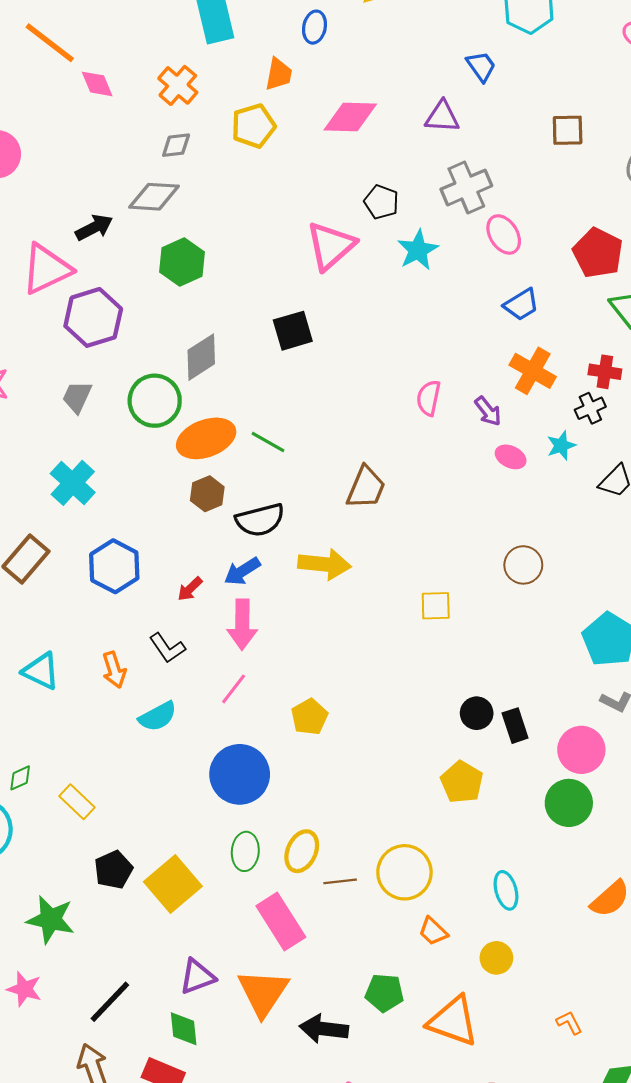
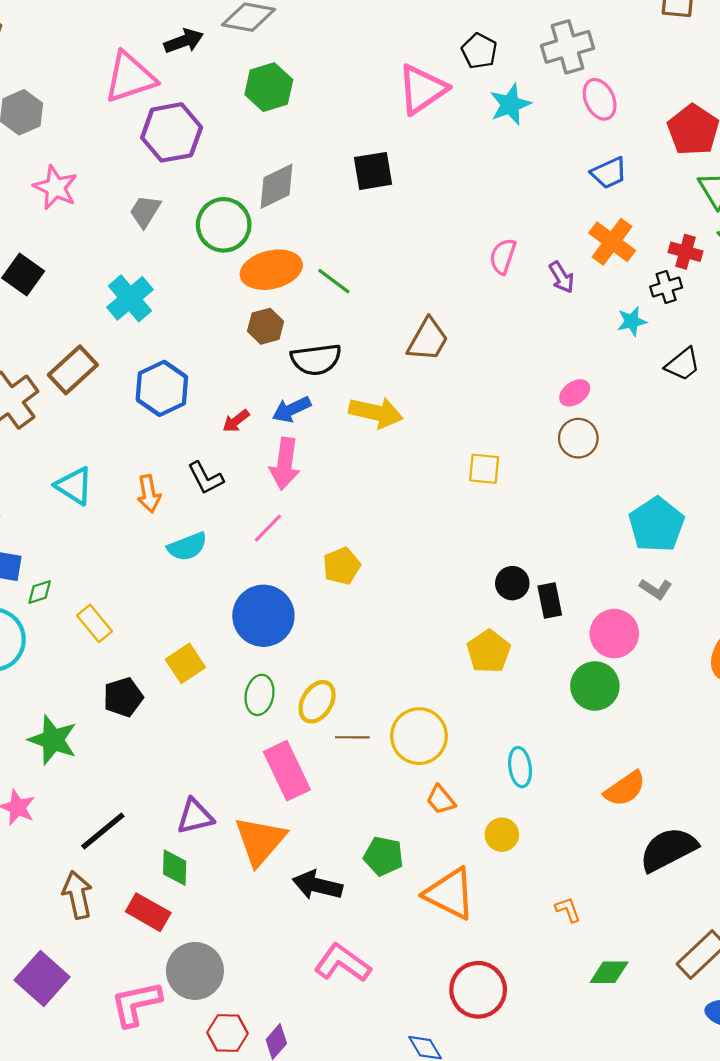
pink ellipse: (511, 457) -> (575, 393), moved, turned -68
yellow square: (173, 884) -> (185, 663), moved, size x0.7

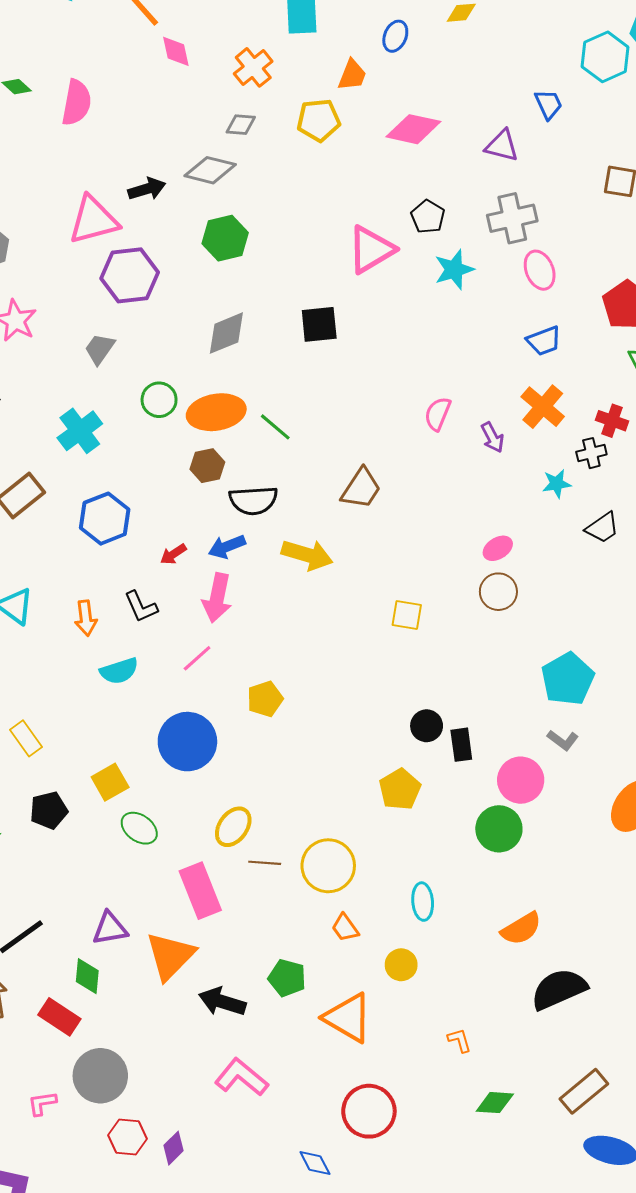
green circle: (224, 225) -> (159, 400), moved, size x0.7
green ellipse: (260, 695) -> (139, 828), moved, turned -69
pink L-shape: (136, 1004) -> (42, 1103), size x0.6

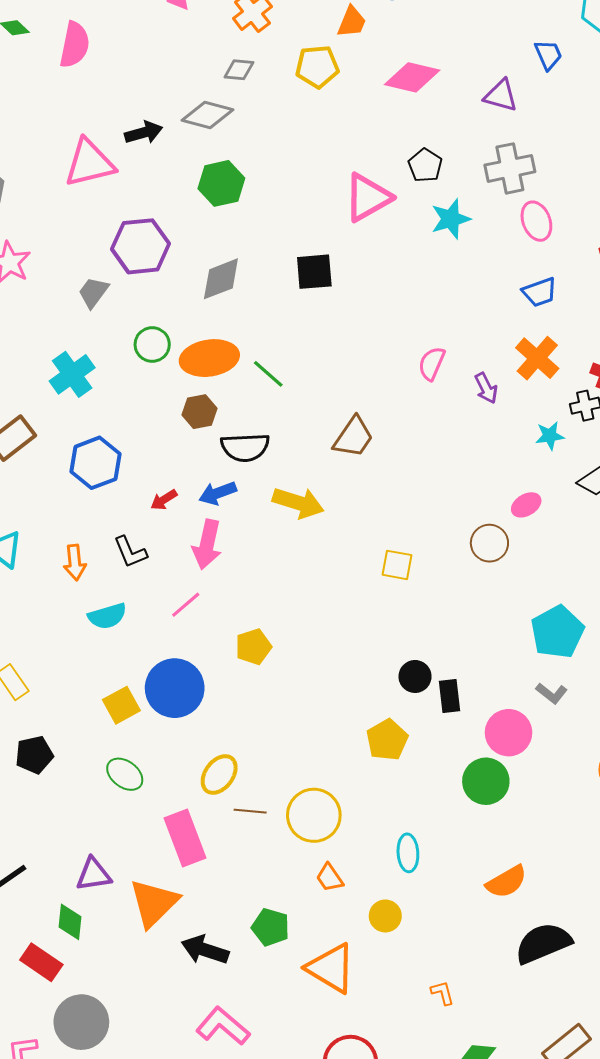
purple hexagon: (130, 275) -> (141, 246), moved
pink ellipse: (498, 548) -> (526, 505), moved
yellow square: (110, 782) -> (121, 705), moved

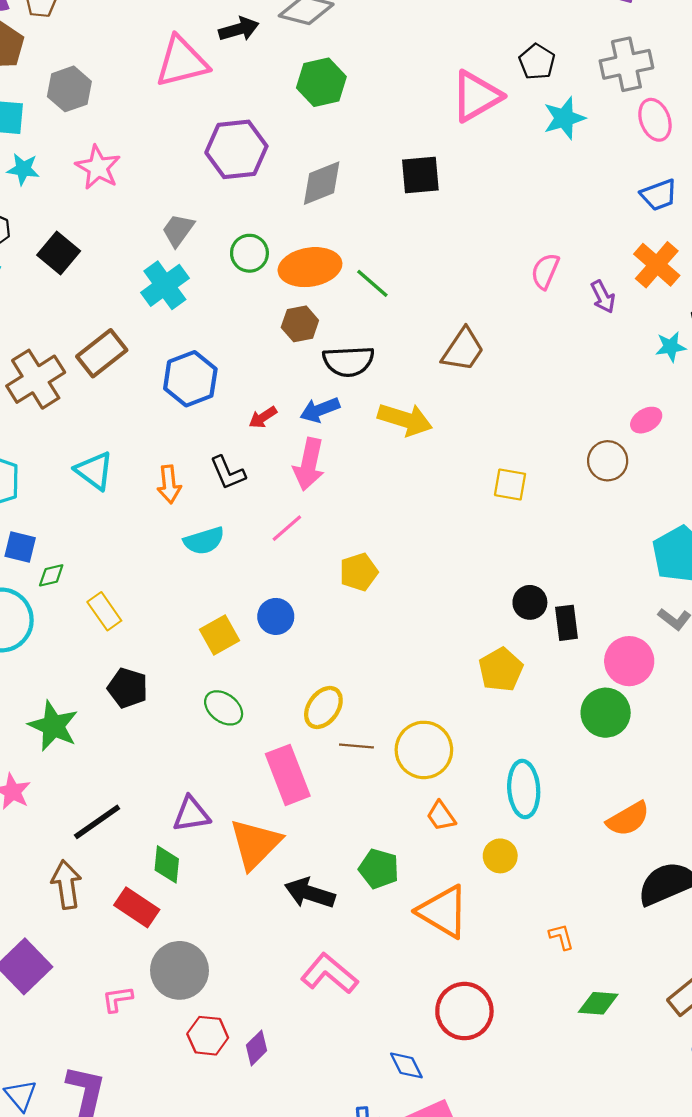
gray trapezoid: (93, 292) -> (178, 230), moved
blue circle: (175, 688) -> (276, 616), size x0.6
black pentagon: (34, 755) -> (128, 688), turned 30
cyan ellipse: (408, 853) -> (524, 789), size x1.4

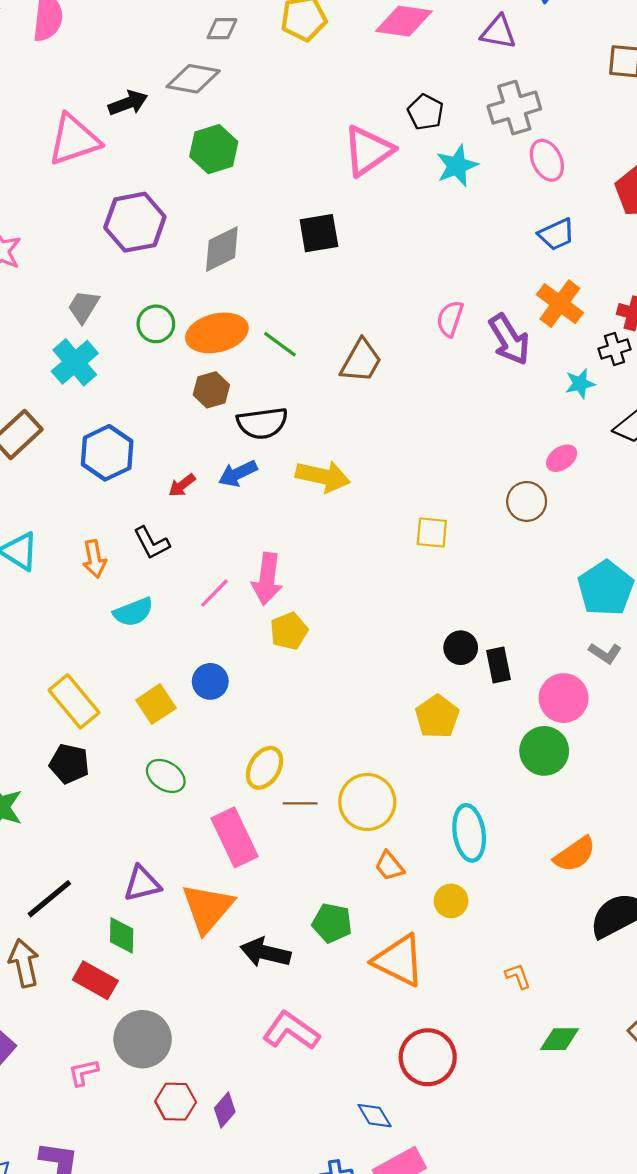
purple arrow: (603, 297) -> (509, 339), size x1.6
brown trapezoid: (463, 350) -> (361, 361), moved
pink arrow: (309, 464) -> (267, 579), moved
yellow rectangle: (104, 611) -> (74, 701), moved, size x1.4

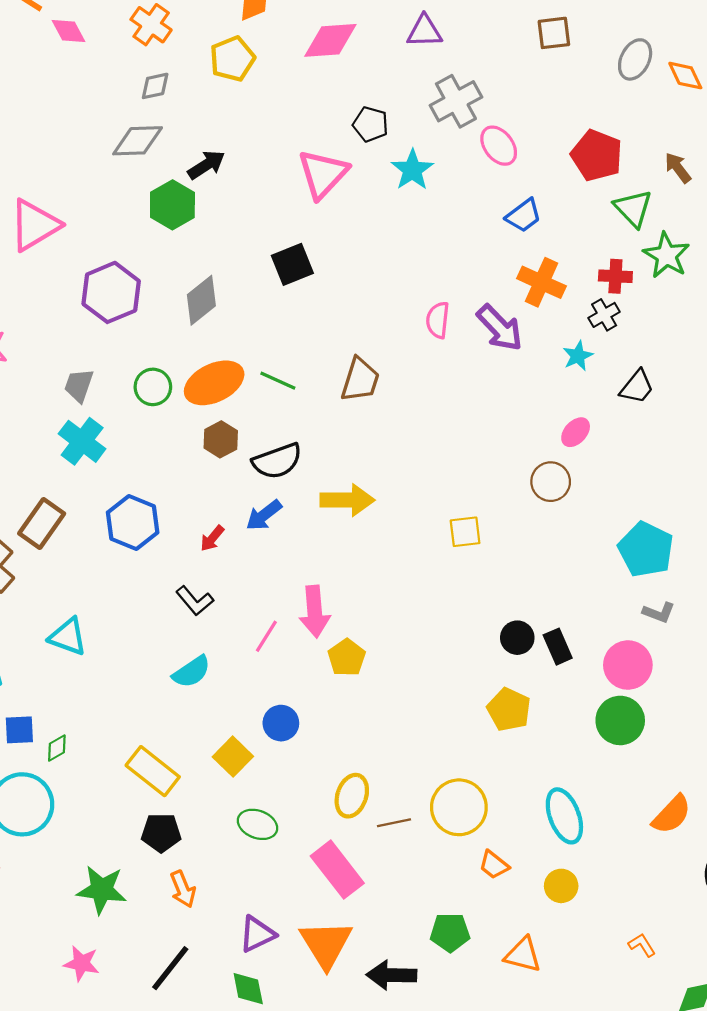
black arrow: (128, 103) -> (206, 165), moved
orange arrow: (94, 559) -> (183, 889), moved
orange triangle: (399, 960) -> (523, 955), size x0.7

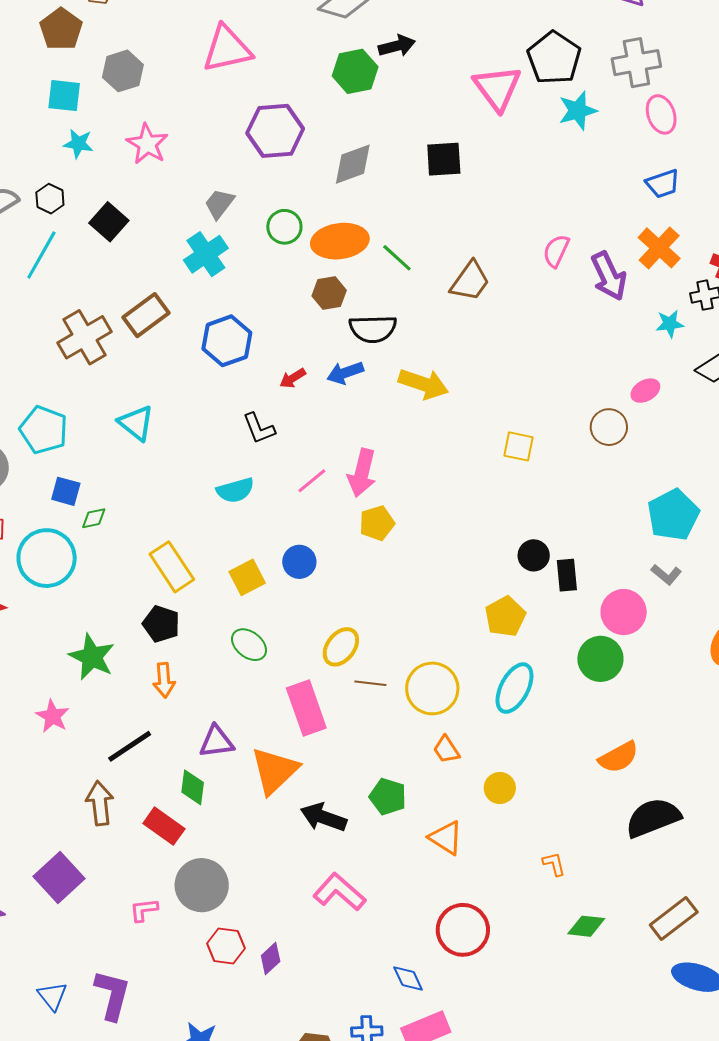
black pentagon: (371, 124) -> (554, 58), size x1.6
pink triangle: (323, 174) -> (497, 88), turned -38
cyan ellipse: (564, 816) -> (514, 688), moved, turned 30

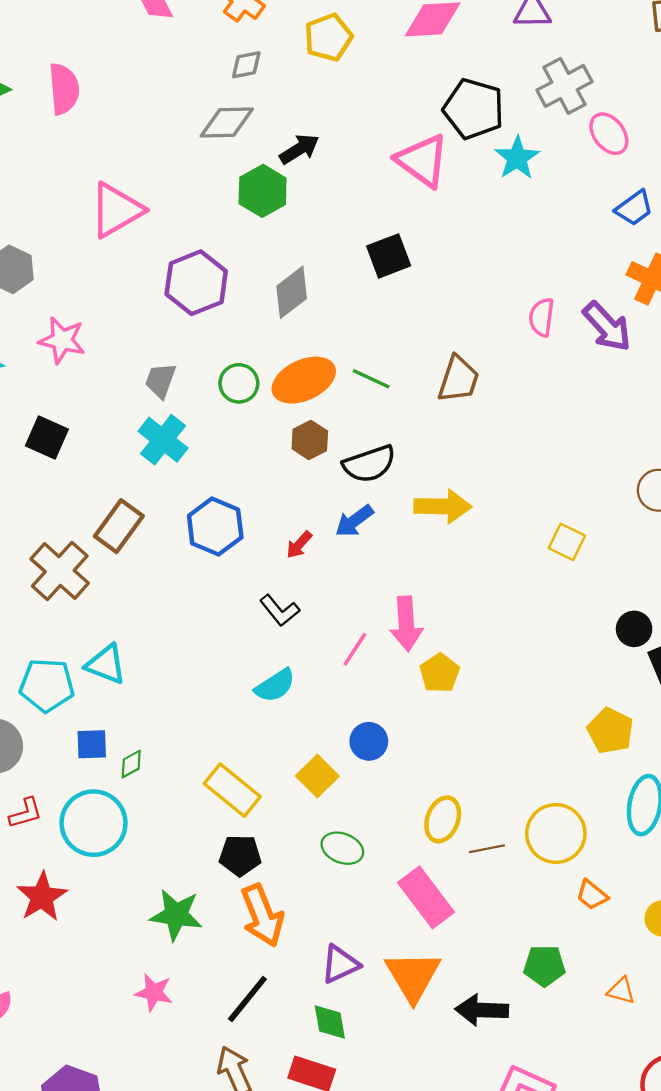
cyan triangle: (136, 423) -> (106, 664), moved
yellow square: (518, 446) -> (567, 542), turned 32
black circle: (534, 555) -> (634, 629), moved
orange arrow: (164, 680) -> (262, 916), size x1.6
orange triangle: (446, 838) -> (621, 991), size x0.7

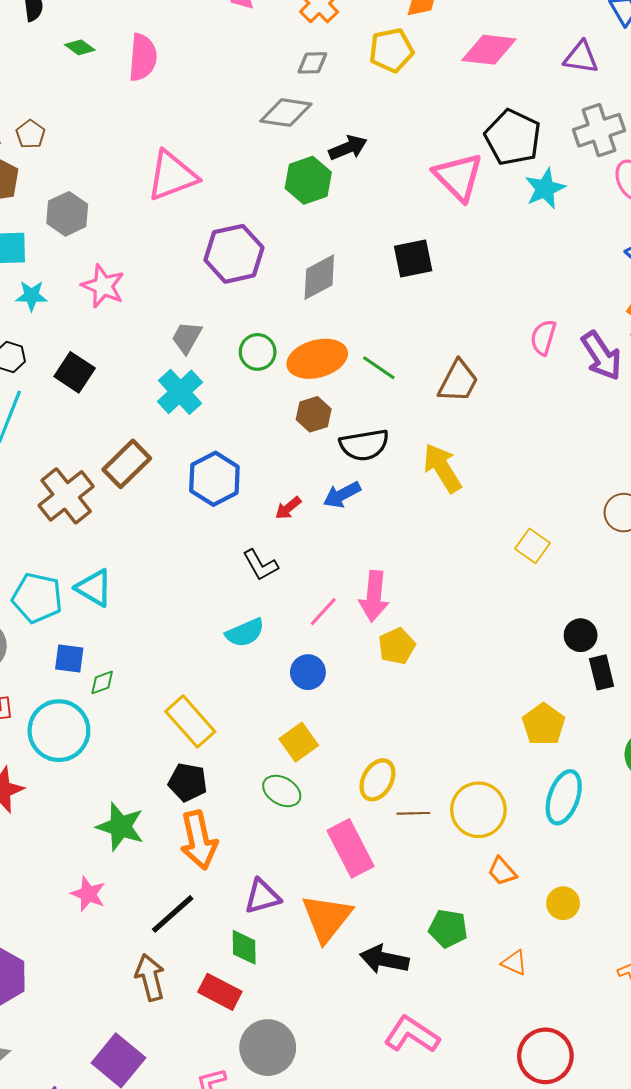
yellow arrow: (443, 506) -> (442, 468), moved, turned -132
blue circle: (369, 741) -> (308, 672), moved
yellow square: (317, 776) -> (299, 742), moved

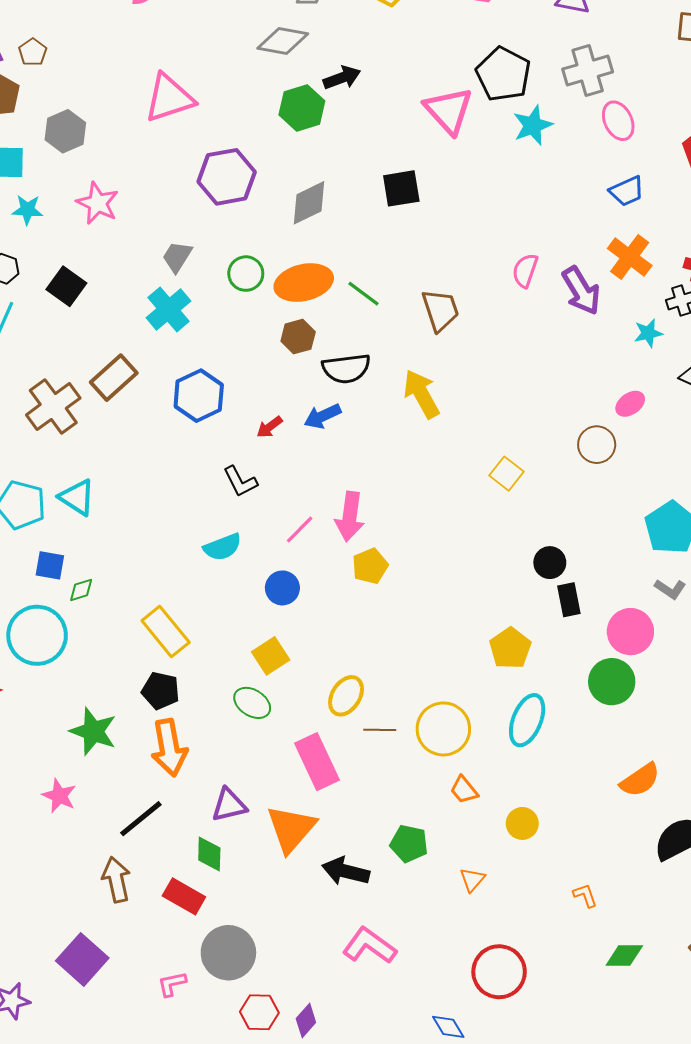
brown trapezoid: (458, 381) -> (440, 310), turned -48
orange triangle: (514, 963) -> (472, 880), turned 44

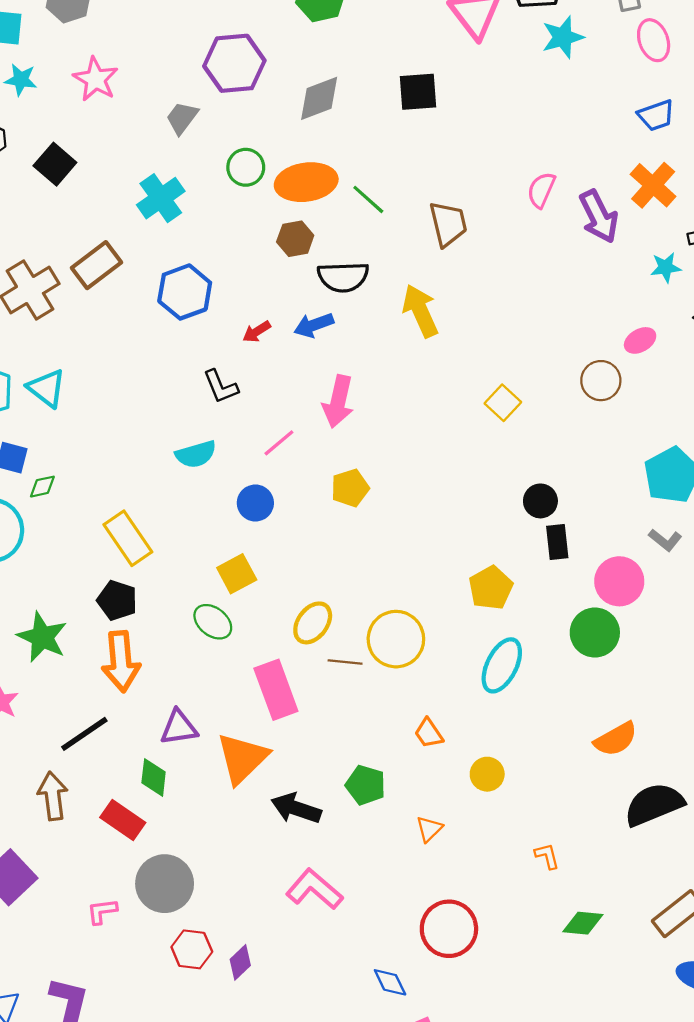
gray trapezoid: (177, 257) -> (182, 118), moved
pink arrow: (350, 516) -> (338, 401), moved
yellow circle: (443, 729) -> (396, 639), moved

